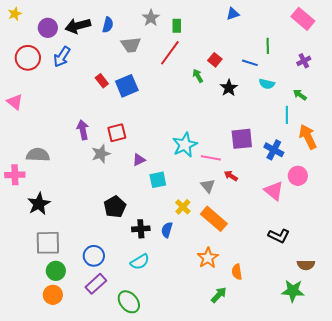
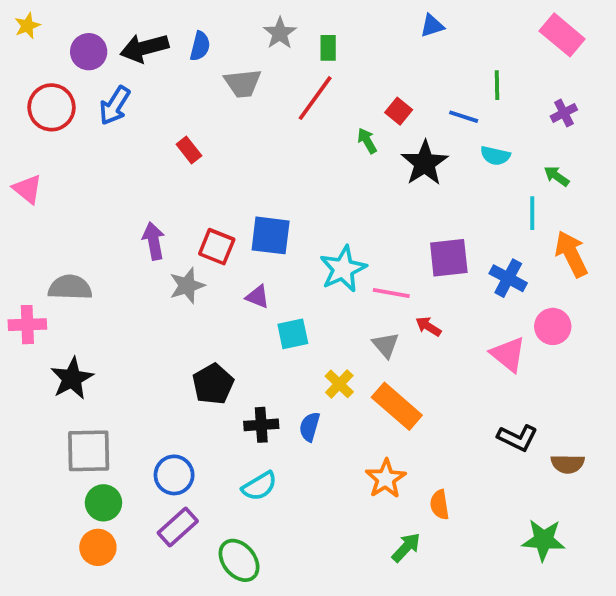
blue square: (127, 86) -> (271, 235), moved, turned 30
black star: (229, 88) -> (425, 163), size x1.4
red square: (117, 133) -> (217, 247), turned 36
purple triangle: (139, 160) -> (258, 297), turned 48
brown semicircle: (306, 265) -> (568, 464), moved

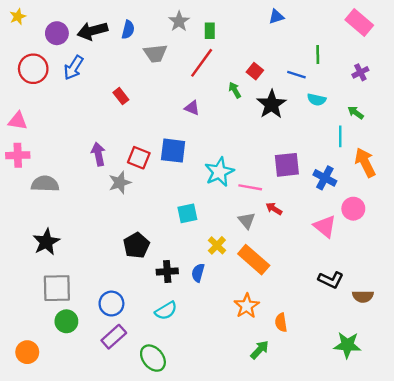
pink triangle: (27, 189) -> (18, 121), turned -30
purple triangle: (258, 297) -> (192, 108), moved
pink cross: (27, 325) -> (18, 155), moved
orange circle: (98, 547) -> (27, 352), moved

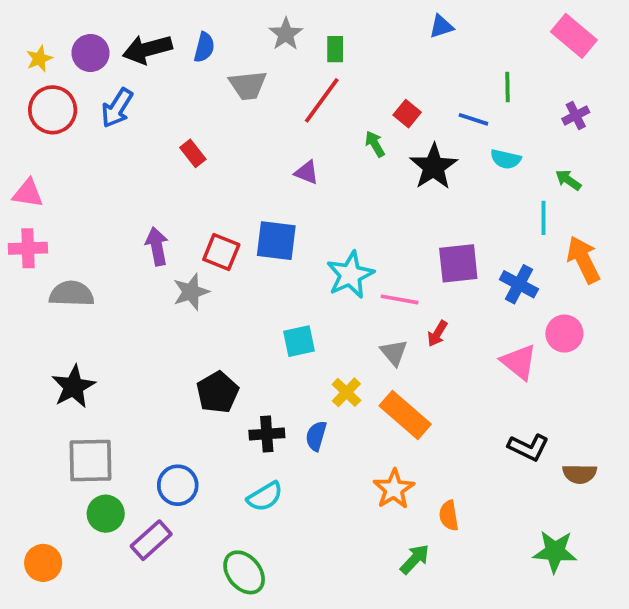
yellow star: (18, 17) -> (39, 59), moved
red arrow: (274, 209) -> (437, 334), turned -91
purple rectangle: (114, 337) -> (151, 540), moved

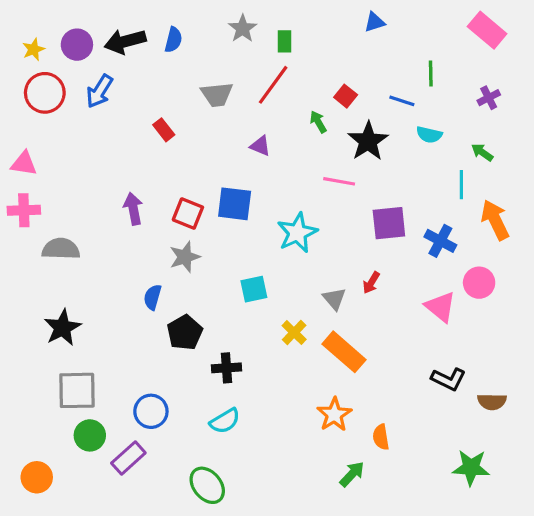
gray trapezoid: (248, 85) -> (217, 94), moved
gray star: (191, 292) -> (185, 257), moved
pink line: (400, 299) -> (339, 181), moved
blue semicircle: (316, 436) -> (153, 297), moved

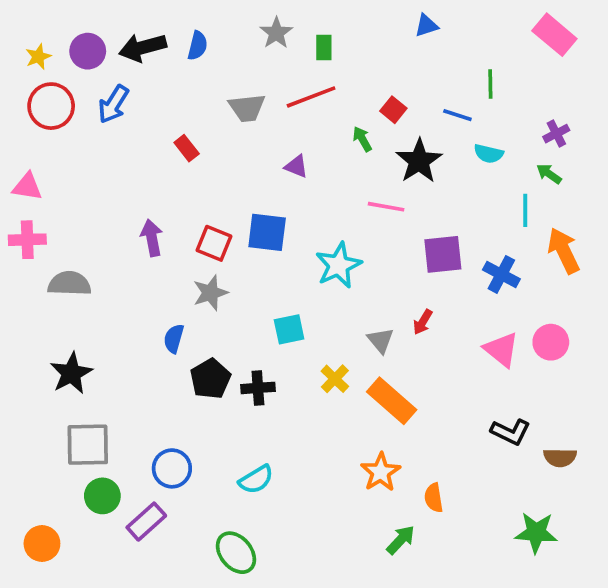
red line: (273, 85) -> (311, 97), turned 33
purple cross: (489, 98) -> (556, 134), moved
pink circle: (479, 283) -> (551, 342), moved
black cross: (227, 368) -> (258, 388), moved

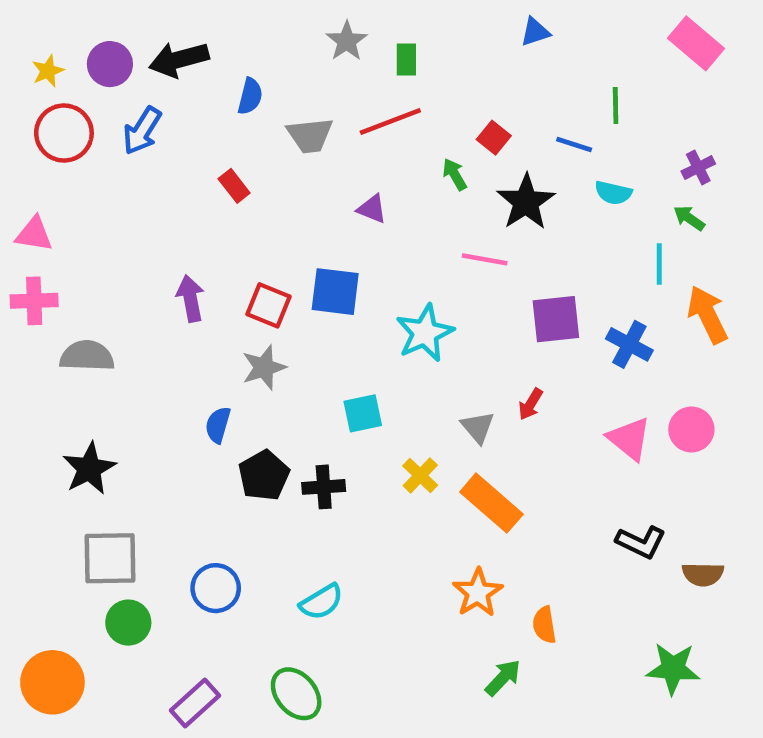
blue semicircle: (198, 46) -> (250, 96), moved
purple rectangle: (146, 522) -> (195, 703), moved
orange circle: (42, 544) -> (52, 682), size x1.4

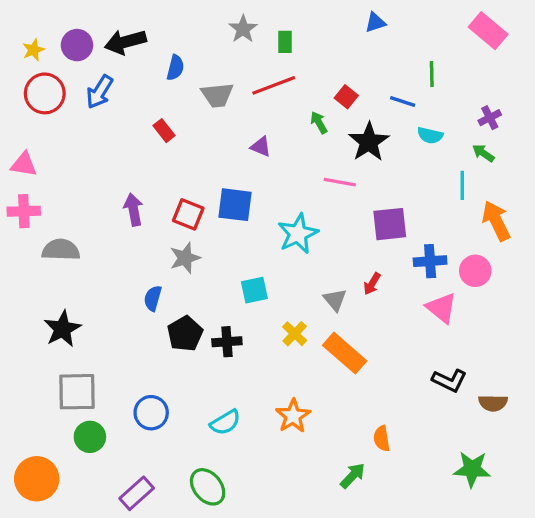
blue cross: (629, 344) -> (430, 261), moved, turned -32
pink circle: (691, 429) -> (475, 271), moved
orange star: (478, 593) -> (293, 416), moved

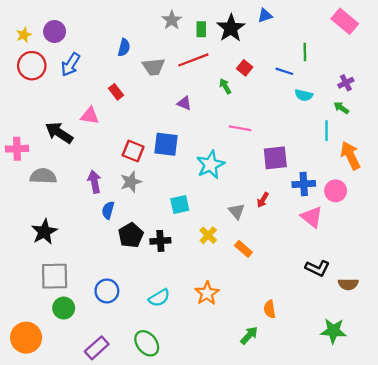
black arrow: (125, 42) -> (59, 133), moved, turned 48
black star: (369, 142) -> (231, 28), moved
pink triangle: (24, 164) -> (90, 116), moved
purple arrow: (133, 210) -> (94, 182), moved
orange rectangle: (345, 353) -> (243, 249), size x0.6

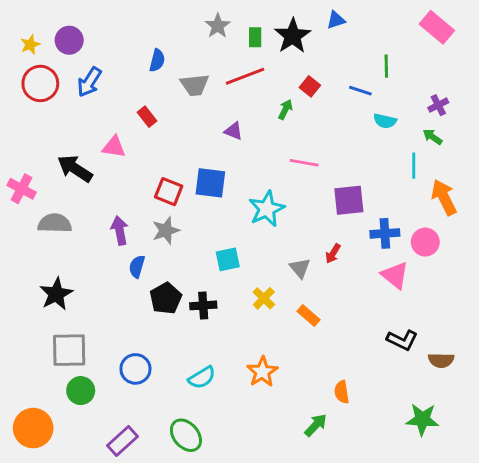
green arrow: (225, 86) -> (285, 109), turned 56
pink cross: (17, 149) -> (22, 189), turned 30

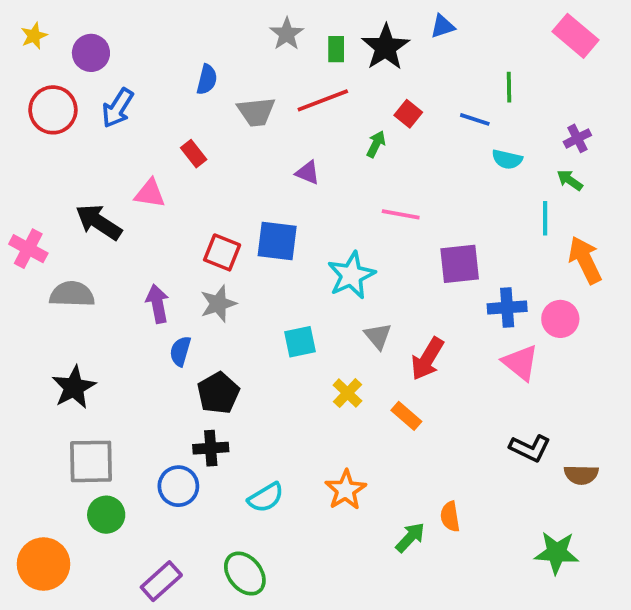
yellow star: (30, 45) -> (34, 36), moved
red arrow: (333, 254) -> (427, 359), moved, size x1.6
gray triangle: (300, 268) -> (378, 336), moved
black cross: (203, 305) -> (211, 448), moved
green arrow: (316, 425) -> (410, 537), moved

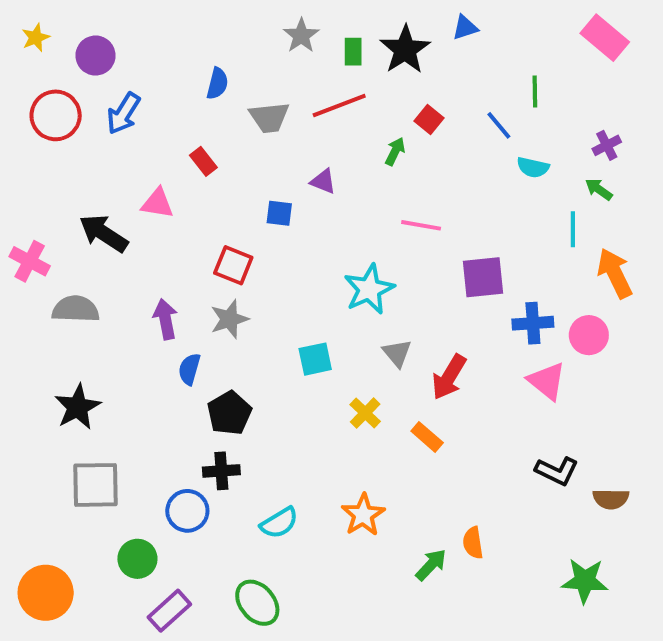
blue line: (475, 119) -> (499, 125), turned 32
blue square: (277, 241) -> (279, 213), moved, size x0.6
green circle: (106, 515) -> (137, 559), moved

